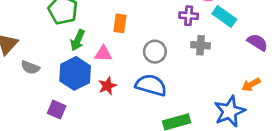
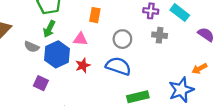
green arrow: (78, 40) -> (49, 29), moved
gray semicircle: (30, 67) -> (32, 47), moved

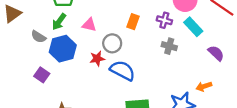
orange rectangle: (95, 15) -> (133, 22), moved
pink triangle: (80, 39) -> (89, 25), moved
gray circle: (122, 39) -> (112, 43), moved
red star: (83, 65) -> (97, 59), moved

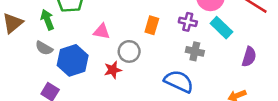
green arrow: (59, 22) -> (47, 20), moved, turned 126
purple semicircle: (216, 53) -> (249, 57), turned 66
blue semicircle: (123, 71) -> (179, 81), moved

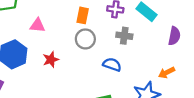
gray circle: (129, 51) -> (85, 39), moved
blue semicircle: (179, 81) -> (112, 64), size x0.7

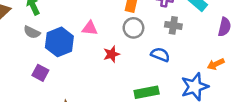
pink triangle: (37, 25) -> (90, 28), moved
red star: (51, 60) -> (112, 54), moved

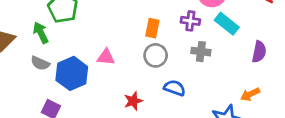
red star: (112, 54) -> (133, 101), moved
blue semicircle: (160, 55) -> (175, 88), moved

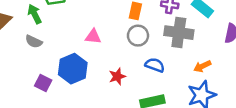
gray cross: (201, 52) -> (179, 33), size x1.6
blue hexagon: (72, 73) -> (73, 69), moved
orange arrow: (250, 94) -> (202, 66), moved

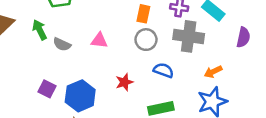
green arrow: (35, 14) -> (40, 30), moved
gray semicircle: (34, 42) -> (62, 44), moved
blue hexagon: (73, 69) -> (80, 96), moved

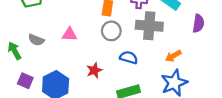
green arrow: (40, 30) -> (14, 51), moved

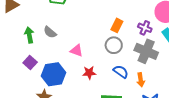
pink triangle: (69, 34) -> (76, 51), moved
orange arrow: (173, 56) -> (141, 80), moved, turned -88

